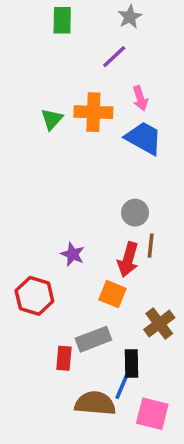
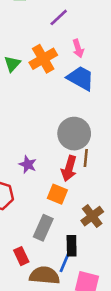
orange cross: (93, 112) -> (43, 59), turned -32
gray circle: (135, 213) -> (74, 134), size x1.6
gray rectangle: (93, 339) -> (43, 228), turned -45
red rectangle: (64, 358) -> (21, 256), moved, turned -30

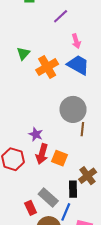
orange cross: (43, 59) -> (47, 67), moved
red arrow: (69, 168) -> (42, 154), moved
gray rectangle: (43, 228) -> (48, 197), moved, turned -72
black rectangle: (72, 246) -> (73, 189), moved

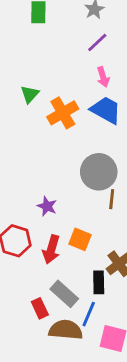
purple line: (61, 16) -> (97, 42), moved
red arrow: (42, 154) -> (51, 249), moved

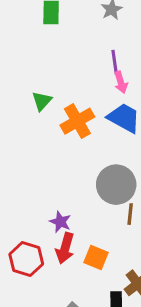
purple line: (97, 42) -> (115, 62), moved, turned -55
red arrow: (51, 249) -> (65, 248), moved

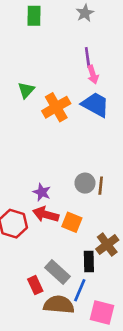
gray circle: (116, 185) -> (85, 183), moved, size x0.6
red arrow: (65, 248) -> (46, 214), turned 90

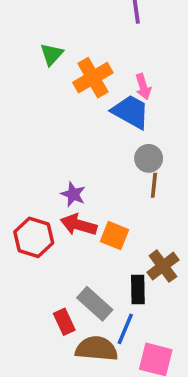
pink arrow: (93, 75) -> (143, 87), moved
blue trapezoid: (95, 105) -> (131, 112), moved
gray circle: (85, 183) -> (149, 158), moved

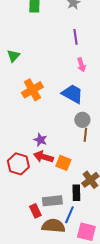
green triangle: (52, 54) -> (13, 56), moved
orange cross: (93, 78) -> (32, 90), moved
pink arrow: (143, 87) -> (81, 65), moved
gray rectangle: (95, 304) -> (52, 201), turned -48

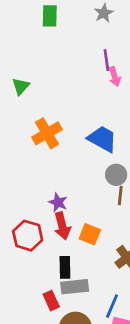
pink arrow: (81, 65) -> (115, 77), moved
red arrow: (43, 157) -> (62, 226), turned -120
black rectangle: (76, 193) -> (65, 267), moved
blue line: (69, 215) -> (112, 306), moved

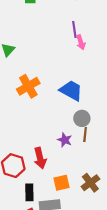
purple star: (58, 202) -> (65, 140), moved
orange square: (90, 234) -> (62, 183), moved, turned -35
black rectangle: (65, 267) -> (29, 192), moved

